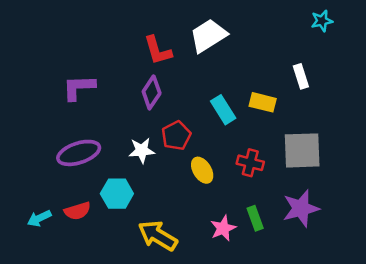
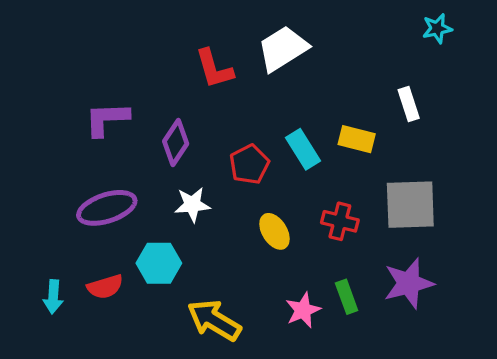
purple diamond: (152, 92) -> (176, 143), moved
red pentagon: (176, 136) -> (249, 164), moved
cyan arrow: (39, 218) -> (53, 297), turned -60

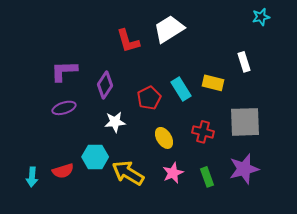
purple ellipse: (107, 208) -> (64, 108), moved, size x0.7
pink star: (303, 310) -> (173, 173), moved
yellow arrow: (214, 320) -> (128, 173), moved

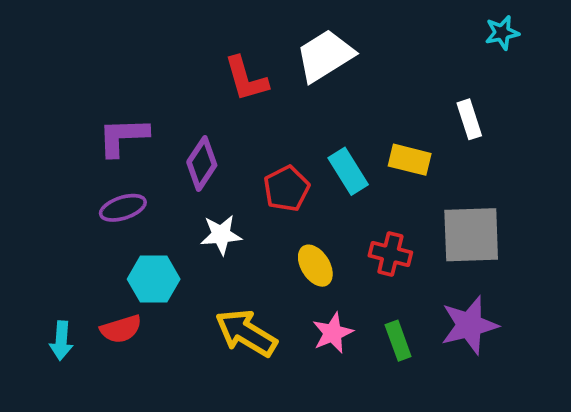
cyan hexagon: (95, 157) -> (154, 279), moved

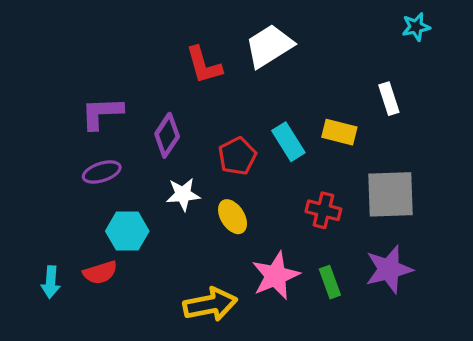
yellow ellipse: (315, 266) -> (233, 217), moved
yellow arrow: (246, 333) -> (210, 304), moved, turned 138
pink star: (333, 333) -> (276, 276), size x1.4

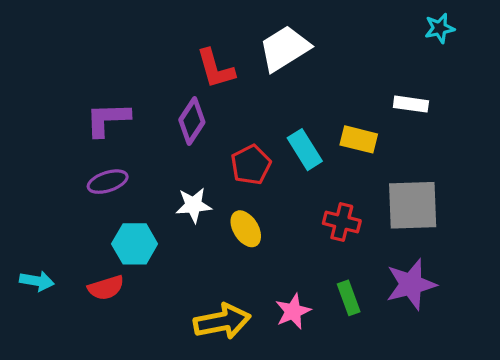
white rectangle: (389, 99) -> (411, 104), turned -64
purple diamond: (167, 135) -> (192, 121), moved
pink star: (276, 276) -> (293, 311), moved, size x0.7
cyan arrow: (51, 282) -> (37, 281), moved, turned -84

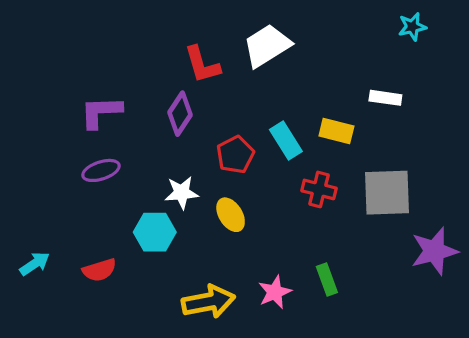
red cross: (342, 222) -> (319, 189), moved
cyan hexagon: (135, 244) -> (155, 232), moved
cyan arrow: (37, 281) -> (35, 264), turned -44
purple star: (411, 284) -> (434, 251), moved

